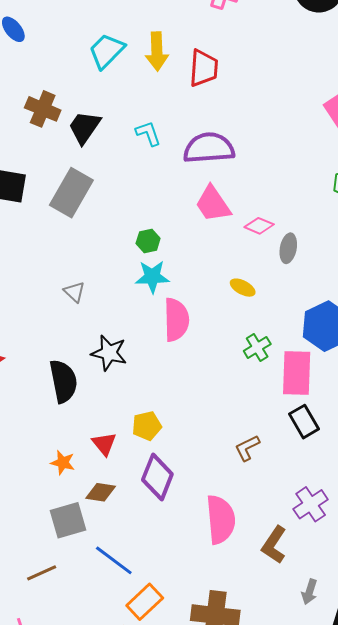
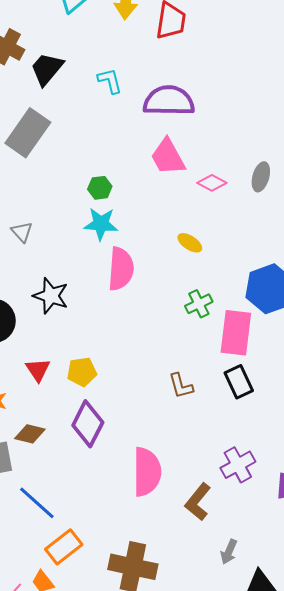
gray ellipse: (288, 248) -> (261, 177), moved
red triangle: (104, 444) -> (38, 370), moved
brown L-shape: (247, 448) -> (181, 386), moved, turned -84

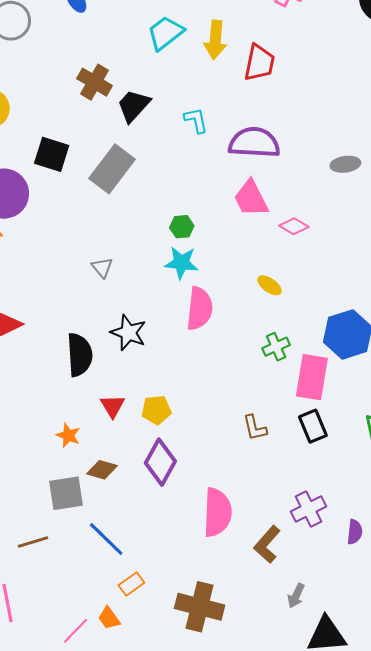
gray ellipse: (261, 177) -> (345, 164), moved, turned 64
orange rectangle: (64, 547) -> (131, 584), size x0.7

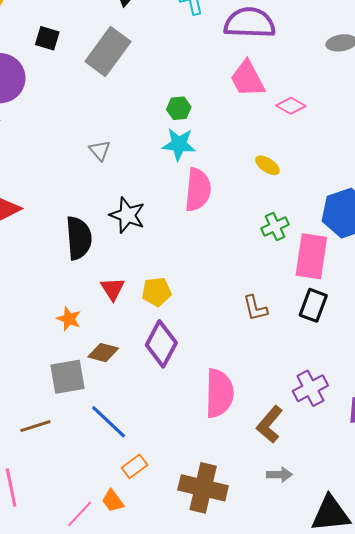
black square: (52, 154) -> (47, 38), size x0.7
black rectangle: (313, 426) -> (313, 305), turned 44
gray arrow: (296, 596) -> (279, 475), moved, turned -115

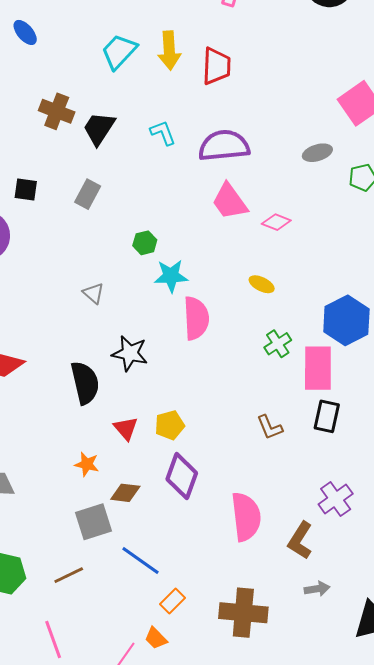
gray rectangle: (108, 52) -> (88, 194), size x0.6
green hexagon: (179, 108) -> (145, 243), moved

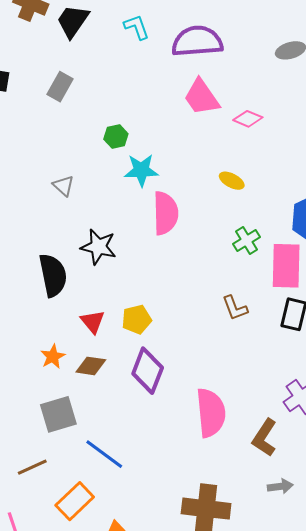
brown L-shape: (270, 427) -> (235, 308), moved
orange star: (87, 464) -> (53, 357), turned 30
brown diamond: (125, 493) -> (91, 366), moved
orange rectangle: (172, 601) -> (75, 501), moved, size x1.5

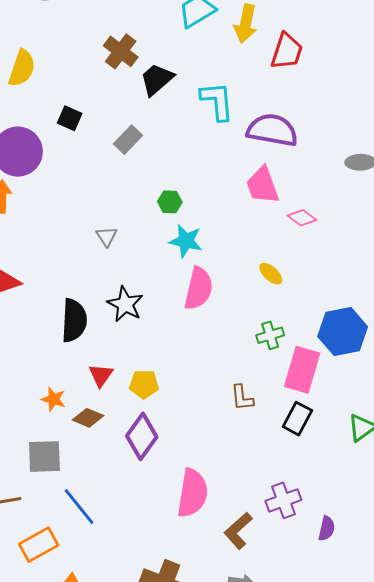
cyan L-shape: (137, 27) -> (217, 101), size x1.5
orange star: (53, 357) -> (53, 399), turned 30

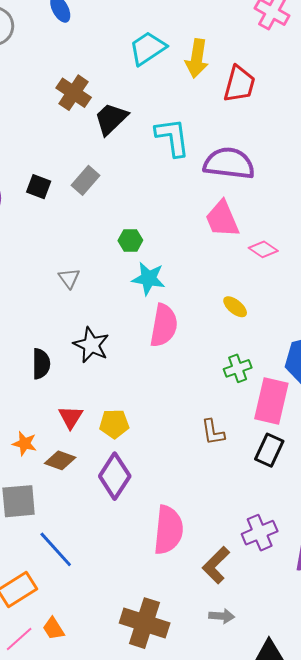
black square: (70, 118) -> (39, 187), moved
black semicircle: (74, 320) -> (41, 364), size x0.7

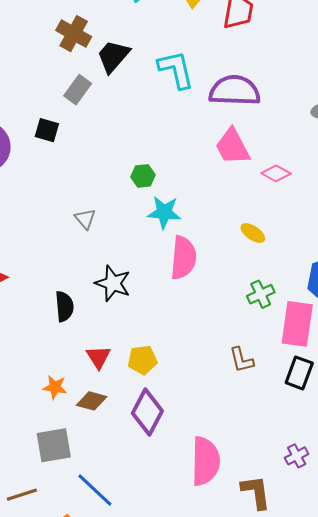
gray rectangle: (85, 180) -> (78, 90), moved
purple cross: (260, 533) -> (297, 456), size x0.7
brown L-shape: (216, 565) -> (256, 492), turned 132

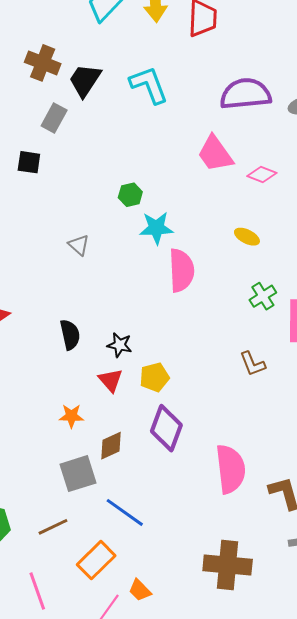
purple semicircle: (235, 91) -> (246, 94), moved
black star: (113, 283) -> (120, 345), moved, size x0.7
brown diamond: (92, 401) -> (111, 446), moved, turned -32

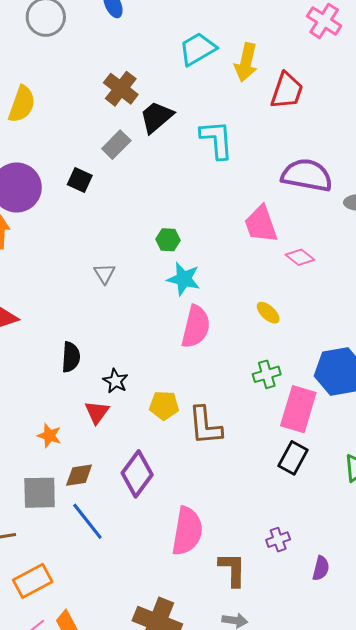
brown L-shape: (253, 364) -> (205, 426), moved, size x1.5
yellow pentagon: (154, 377) -> (164, 405), moved
blue line: (125, 512) -> (87, 521), moved

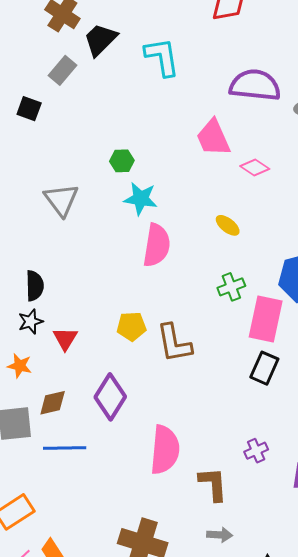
gray triangle: (104, 274) -> (61, 200), size x1.6
black star: (115, 381) -> (31, 322), moved, turned 30
blue line: (87, 521) -> (65, 448), turned -48

